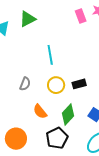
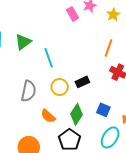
green triangle: (28, 19) -> (23, 42), moved
gray semicircle: (25, 84) -> (29, 91), size x1.5

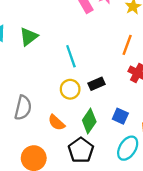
cyan line: (49, 58) -> (71, 56), moved
gray semicircle: (29, 91) -> (23, 108), moved

